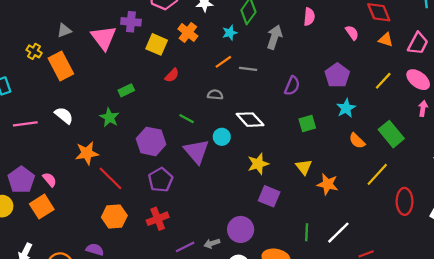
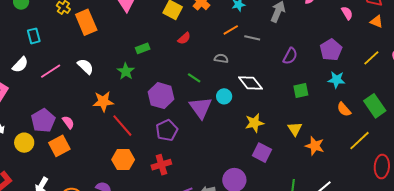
cyan star: (346, 108) -> (336, 80), turned 30
pink line: (25, 124) -> (51, 71), turned -30

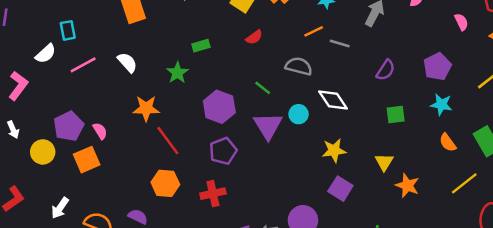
cyan rectangle: (34, 36) -> (68, 30), moved
gray semicircle: (221, 58) -> (299, 66), size x1.5

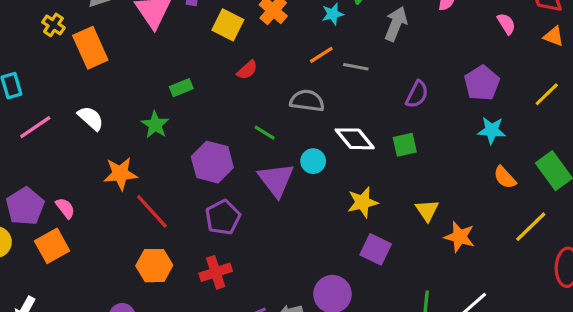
green square: (396, 115) -> (405, 145), moved

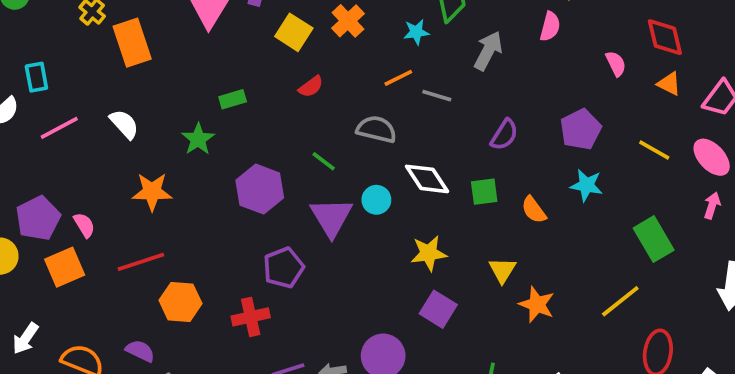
yellow line: (547, 94) -> (654, 150), turned 68
orange semicircle: (505, 177) -> (534, 210), moved
red line: (152, 211) -> (141, 262), moved, turned -72
purple pentagon: (223, 217) -> (284, 268), moved

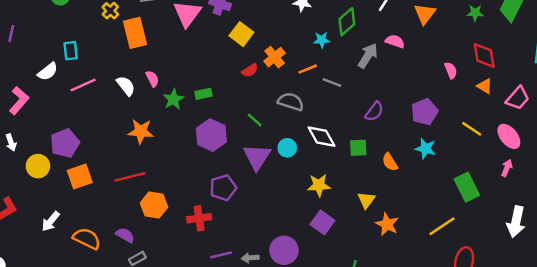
orange cross: (348, 21) -> (275, 57), moved
pink semicircle: (550, 26) -> (395, 41), moved, turned -90
green rectangle: (233, 99) -> (203, 94), moved
pink semicircle: (84, 225) -> (152, 79), moved

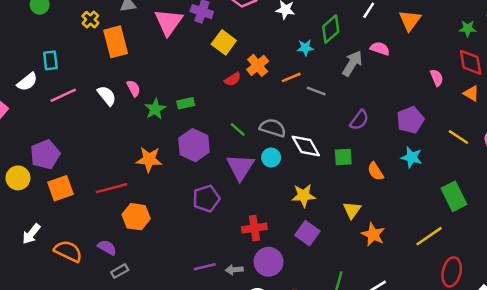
green star: (475, 13) -> (468, 28), moved
gray semicircle: (291, 102) -> (273, 128), moved
orange star: (141, 131) -> (149, 159), moved
red cross: (199, 218) -> (254, 228), moved

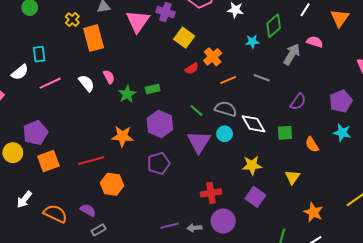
orange line: (291, 77) -> (228, 80), moved
purple pentagon: (206, 199) -> (159, 163), moved
orange star: (373, 235) -> (313, 212), moved

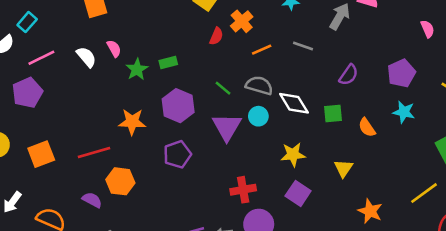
cyan rectangle: (39, 54) -> (27, 22), turned 49
red semicircle: (192, 69) -> (216, 36), turned -32
purple pentagon: (35, 133) -> (27, 93), moved
purple semicircle: (88, 210) -> (92, 200), moved

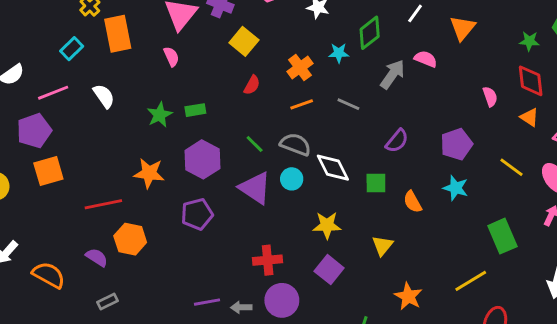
orange cross: (242, 21) -> (300, 67), moved
cyan rectangle: (27, 22) -> (72, 49), moved
pink semicircle: (114, 49) -> (171, 57), moved
purple triangle: (227, 127) -> (255, 188), turned -32
orange square: (41, 154) -> (48, 171), moved

